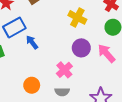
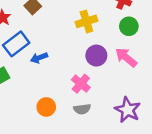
yellow cross: (77, 17) -> (86, 21), turned -36
blue arrow: (32, 42) -> (39, 58), turned -64

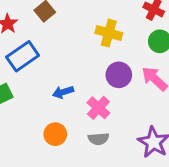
yellow cross: (86, 21) -> (109, 33), turned 30
blue arrow: (39, 58) -> (63, 92), moved

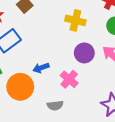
orange circle: (55, 134) -> (20, 87), moved, size x1.5
gray semicircle: (99, 139) -> (55, 105), moved

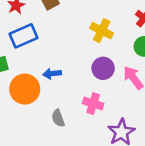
pink cross: (69, 79) -> (93, 104), moved, turned -36
gray semicircle: (55, 105) -> (58, 118), turned 63

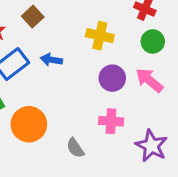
blue arrow: (52, 74) -> (51, 60), moved, turned 30

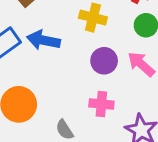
blue arrow: (51, 60) -> (43, 40), size x1.5

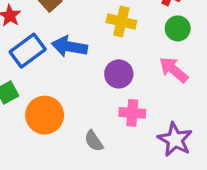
purple circle: (104, 61) -> (119, 74), moved

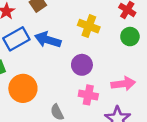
pink arrow: (174, 70) -> (123, 84), moved, turned 125

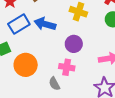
pink cross: (88, 95) -> (67, 67), moved

